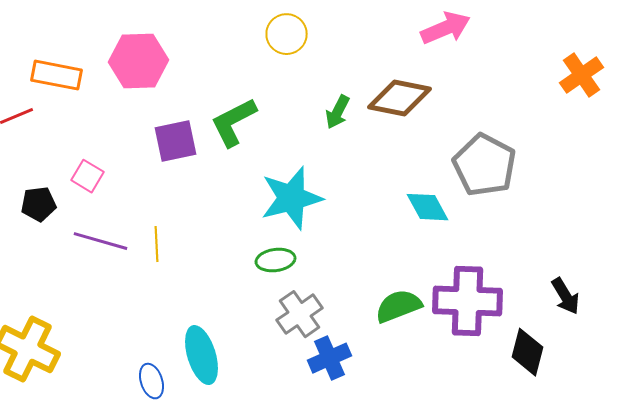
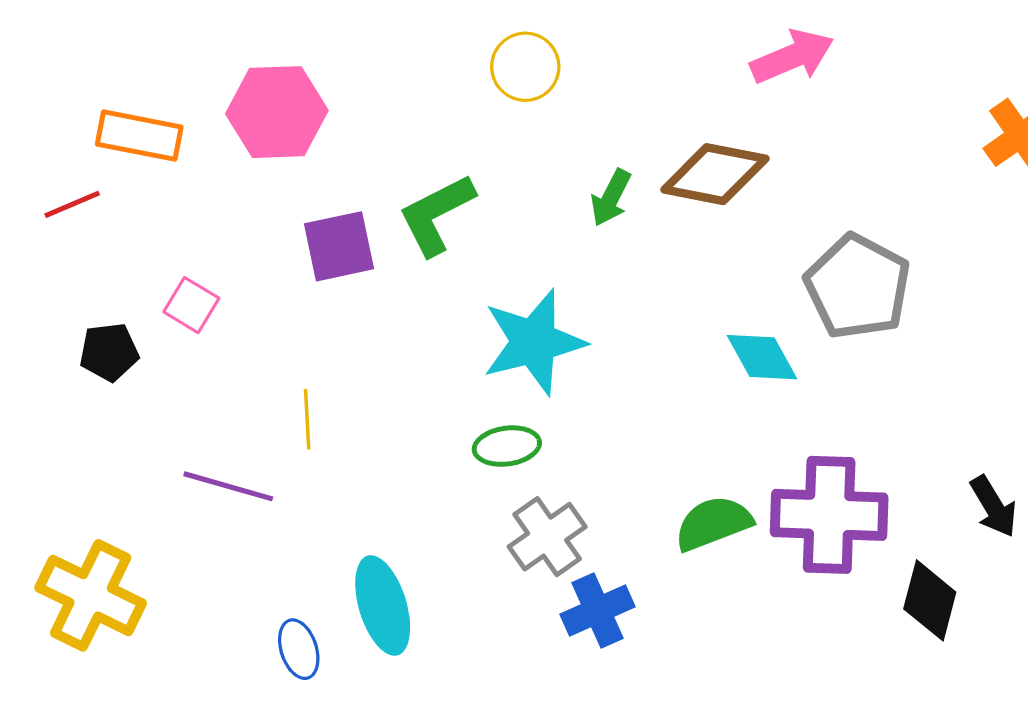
purple line: (100, 241) -> (228, 486), moved

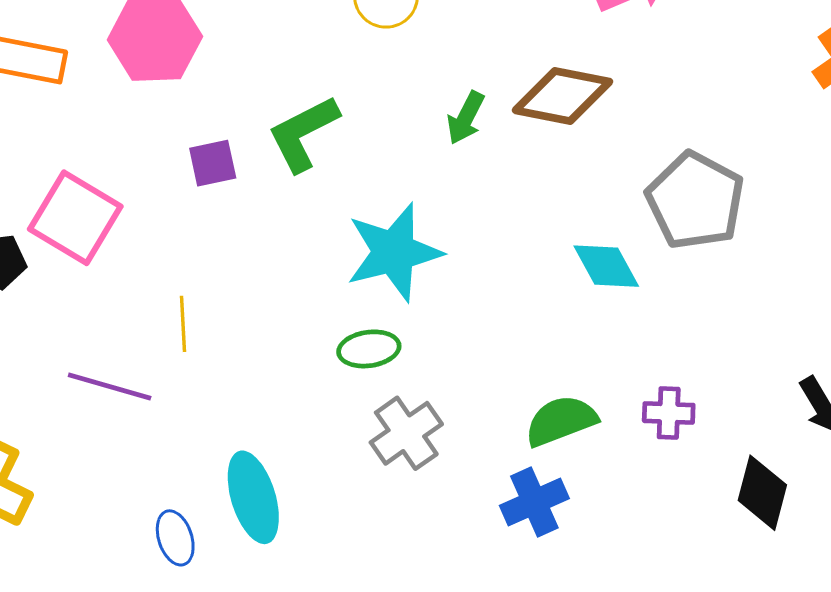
purple square: (339, 246) -> (213, 163), size x0.7
pink square: (191, 305) -> (75, 218), size x1.8
purple cross: (829, 515) -> (669, 413), size x0.5
blue cross: (597, 611) -> (534, 502), moved

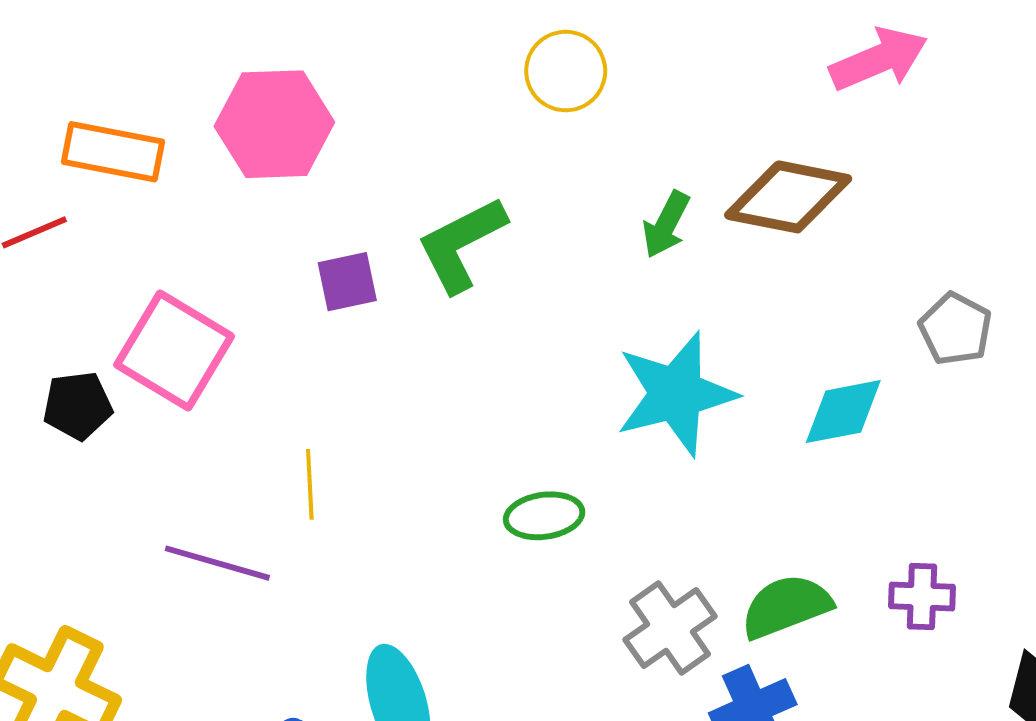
gray pentagon: (695, 201) -> (955, 329), size x0.6
cyan star: (394, 252) -> (676, 394), moved
cyan diamond: (606, 266) -> (843, 412), turned -72
gray cross: (406, 433) -> (670, 628), moved

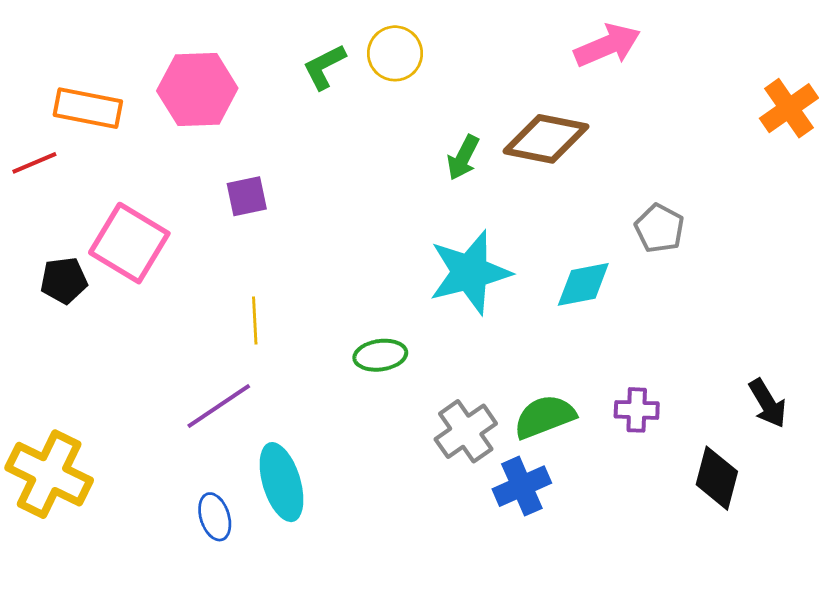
green L-shape: (461, 244) -> (324, 67), moved, size x0.7
yellow line: (310, 484) -> (255, 320), moved
purple line: (217, 563) -> (219, 406), moved, turned -50

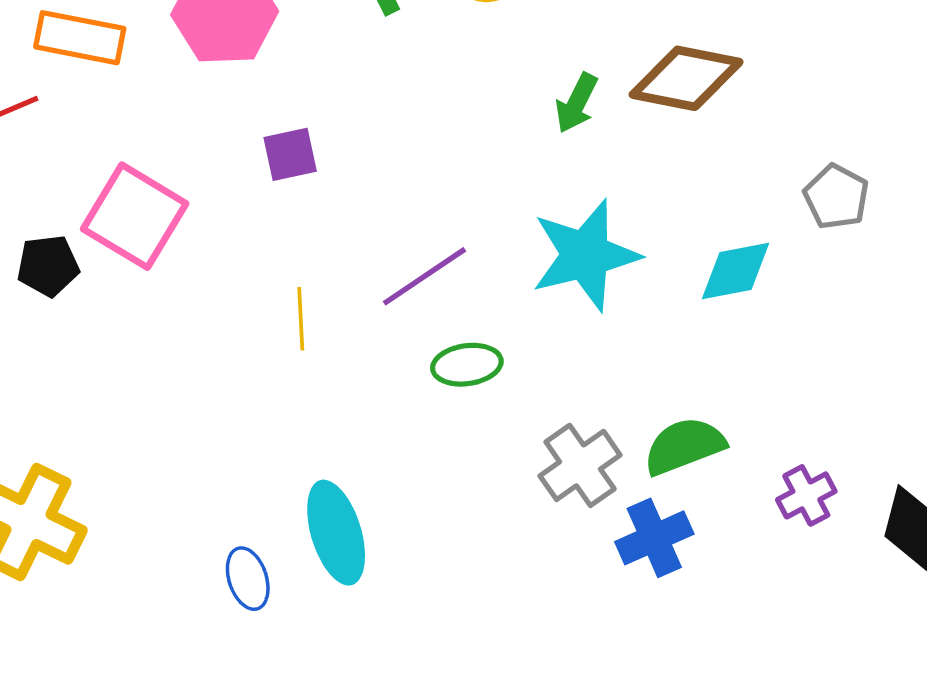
purple line: (219, 406) -> (424, 276), moved
purple cross: (637, 410) -> (806, 495), moved, turned -30

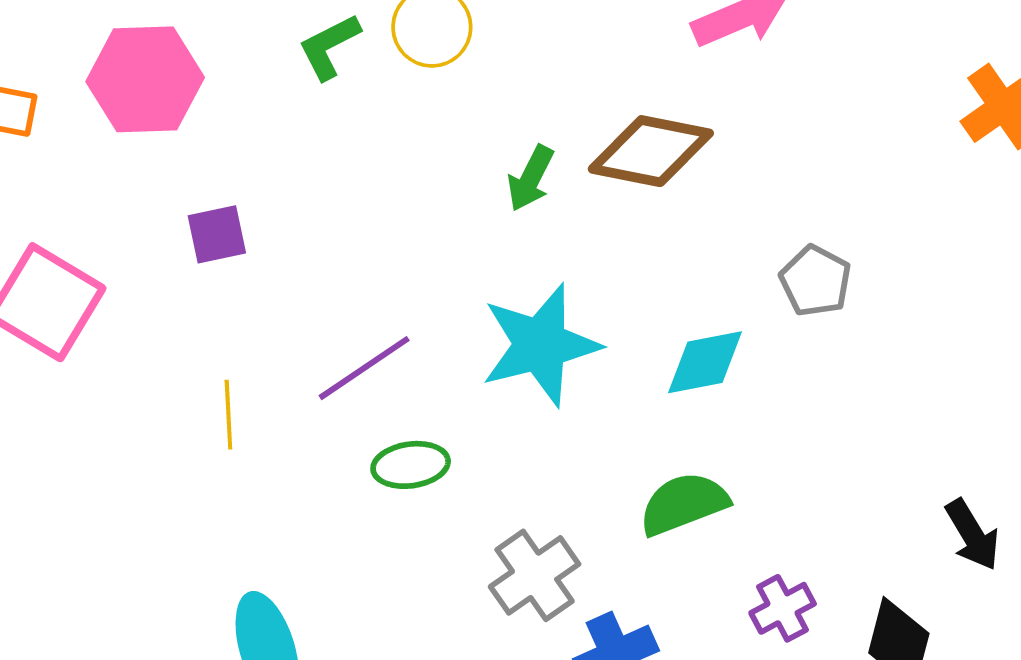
green semicircle: (684, 446) -> (684, 504), moved

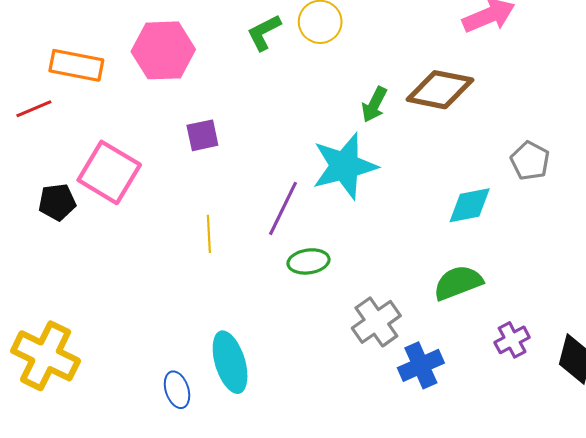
cyan star: (540, 345) -> (345, 166), moved
purple line: (364, 368) -> (283, 208), turned -30

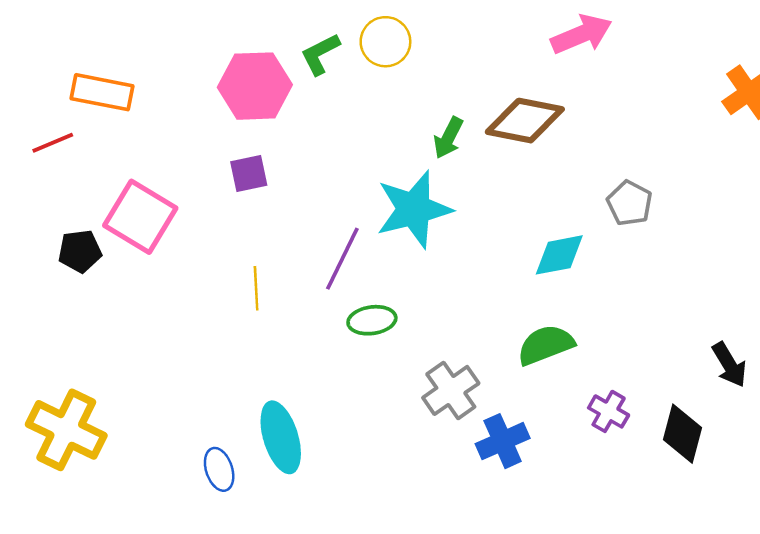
pink hexagon: (163, 50) -> (255, 86), moved
purple cross: (512, 340) -> (609, 411), turned -32

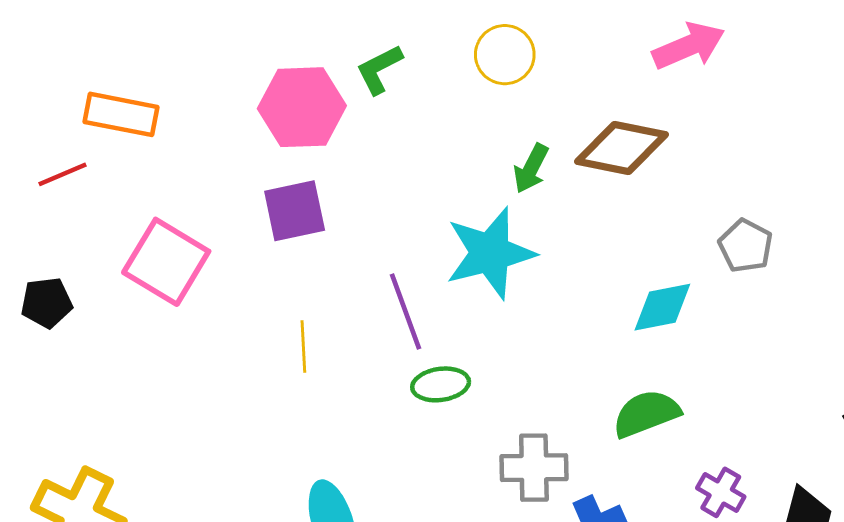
yellow circle: (385, 42) -> (505, 55), moved
purple square: (249, 174) -> (295, 211), size x1.4
black pentagon: (80, 251) -> (47, 303), moved
purple line: (342, 259) -> (406, 311), turned -46
gray cross: (451, 390) -> (534, 468), turned 34

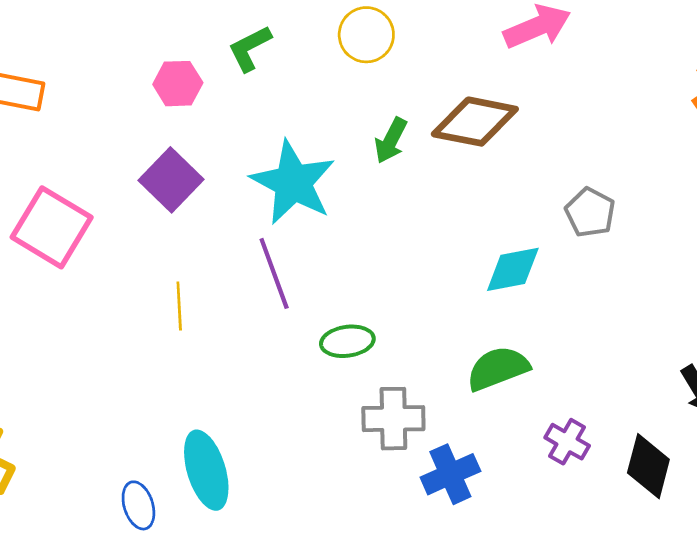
pink hexagon: (302, 107) -> (178, 84), size x0.6
purple square: (295, 211) -> (171, 180), turned -34
cyan star: (490, 253) -> (293, 183), moved, turned -30
green ellipse: (441, 384) -> (347, 341), moved

